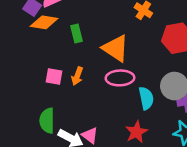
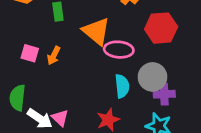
pink ellipse: (120, 78) -> (119, 50), moved

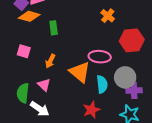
orange triangle: (96, 31) -> (80, 72), moved
pink square: (30, 53) -> (24, 51), moved
pink triangle: (60, 118) -> (44, 85), moved

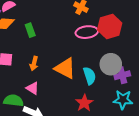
pink ellipse: (100, 57) -> (87, 32), moved
green semicircle: (23, 93) -> (13, 101), turned 102

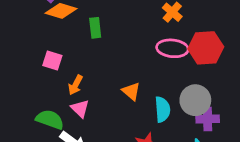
orange arrow: (34, 63) -> (76, 85), moved
orange triangle: (65, 68) -> (131, 91), size x0.6

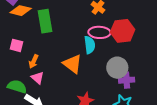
green rectangle: (95, 28) -> (45, 21), size x1.6
orange triangle: (131, 91) -> (72, 64), size x1.5
cyan semicircle: (162, 109) -> (90, 45), moved

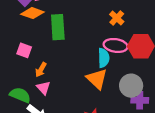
orange triangle: (72, 64) -> (97, 79), moved

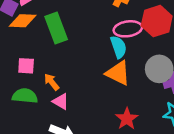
orange arrow: (41, 70) -> (52, 82), turned 128
green semicircle: (20, 95) -> (25, 96), moved

